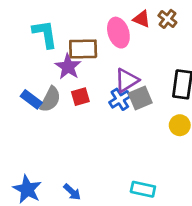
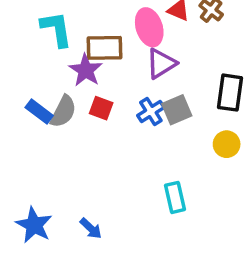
purple triangle: (127, 80) -> (161, 63), moved
red square: (80, 97) -> (101, 108), turned 36
cyan rectangle: (143, 189) -> (175, 197), moved, turned 65

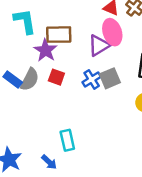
pink ellipse: (149, 27) -> (112, 32), moved
cyan rectangle: (175, 197) -> (67, 140), moved

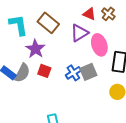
pink ellipse: (112, 32) -> (99, 45), moved
brown rectangle: (59, 35) -> (48, 23), moved, turned 40
purple triangle: (99, 45) -> (79, 33), moved

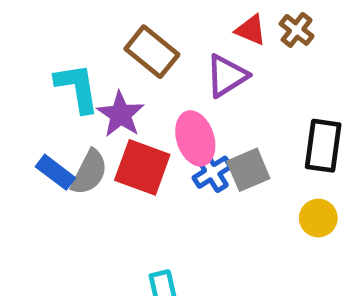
cyan L-shape: (18, 25) -> (77, 88), moved
pink ellipse: (99, 45) -> (195, 138), moved
red square: (44, 71) -> (142, 167), size x1.6

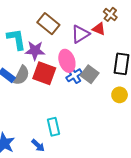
red triangle: (251, 30) -> (99, 29), moved
purple star: (121, 114) -> (35, 51), turned -30
gray square: (248, 170) -> (90, 74), turned -30

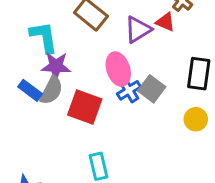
purple star: (35, 51) -> (56, 66), moved
red square: (44, 73) -> (85, 107), moved

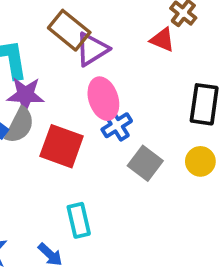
purple triangle: (138, 30) -> (92, 49), moved
gray square: (152, 89) -> (145, 163), moved

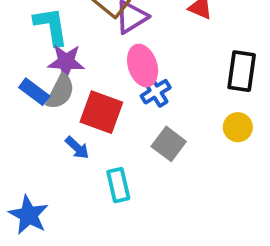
gray square: (145, 163) -> (169, 144), moved
blue arrow: (50, 255) -> (77, 148), moved

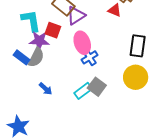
red square: (101, 112) -> (53, 30), moved, size x0.7
yellow circle: (238, 127) -> (136, 77), size x1.5
cyan rectangle: (118, 185) -> (83, 91), moved, turned 66

